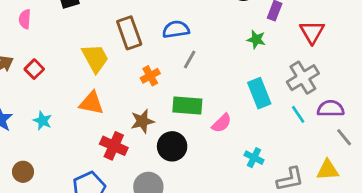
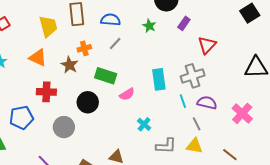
green star: (256, 39) -> (149, 26), moved
brown star: (142, 121) -> (69, 65), moved, turned 30
gray line: (344, 137) -> (197, 124), moved
red cross: (114, 146) -> (46, 92), turned -36

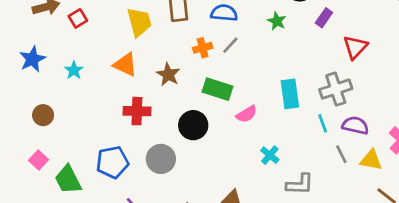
orange cross: (84, 48) -> (203, 48), moved
blue pentagon: (21, 118) -> (112, 162), moved
yellow triangle: (194, 146) -> (371, 160), moved

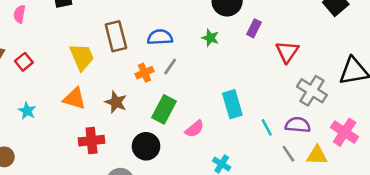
green rectangle: (218, 89) -> (164, 109), turned -72
gray cross: (336, 89) -> (312, 91), moved, turned -32

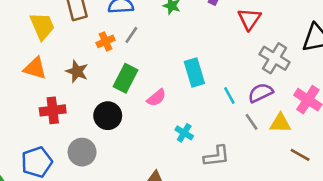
purple semicircle: (298, 125) -> (261, 93), turned -30

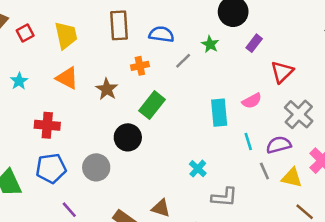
yellow trapezoid: (42, 26) -> (66, 35), moved
gray line: (131, 35) -> (183, 61), moved
pink semicircle: (156, 98) -> (252, 101), moved
red cross: (53, 110) -> (47, 125), moved

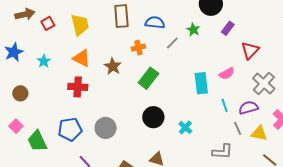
red cross: (47, 125) -> (78, 87), moved
black circle: (128, 137) -> (153, 117), moved
gray L-shape: (224, 197) -> (222, 152), moved

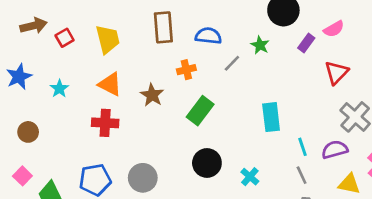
pink semicircle: (227, 73) -> (334, 29), moved
gray line: (238, 128) -> (302, 175), moved

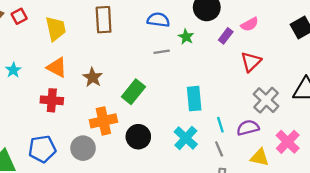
blue semicircle: (208, 36) -> (158, 20), moved
red square: (65, 38) -> (19, 16), moved
gray line: (232, 63) -> (162, 52), turned 35
orange cross: (186, 70) -> (103, 121), moved, size x1.6
cyan cross: (250, 177) -> (186, 138), moved, size x1.5

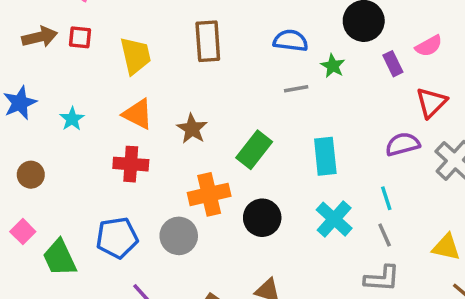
red square: (19, 16) -> (80, 37), turned 35
purple rectangle: (226, 36) -> (393, 64), turned -63
cyan rectangle: (194, 99) -> (325, 156), moved
purple semicircle: (248, 128) -> (403, 144), moved

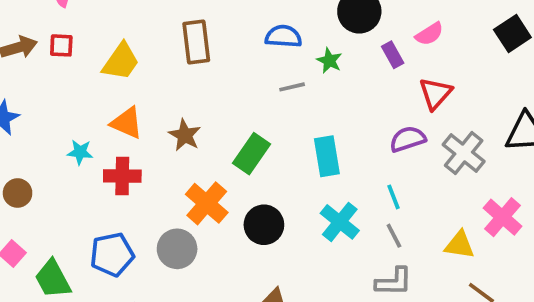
yellow trapezoid: (135, 56) -> (121, 61), turned 51
cyan star: (72, 119) -> (80, 152), moved, turned -30
orange cross: (209, 194) -> (207, 203), turned -33

